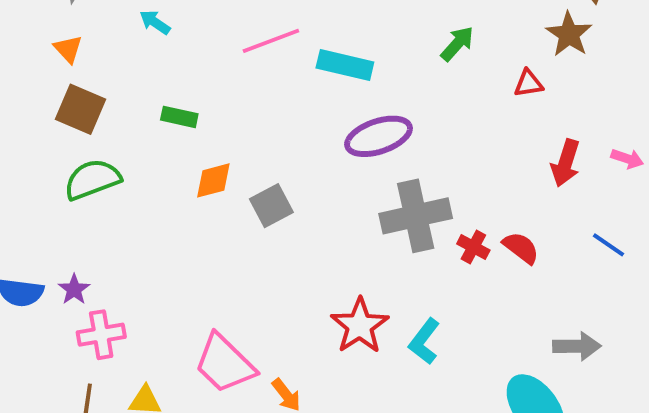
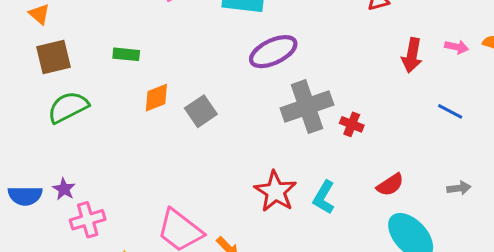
brown square: (80, 109) -> (53, 57), turned -30
red semicircle: (521, 248) -> (390, 185), moved, turned 116
gray arrow: (577, 346) -> (459, 188), moved, size x0.7

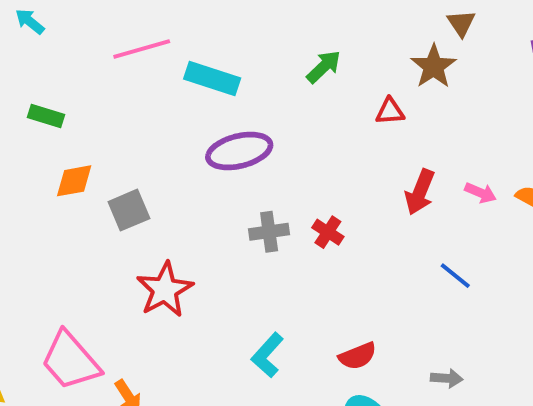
gray cross: (307, 107) -> (269, 232), size x0.6
red cross: (352, 124) -> (328, 232), moved
red star: (275, 191) -> (165, 290), moved

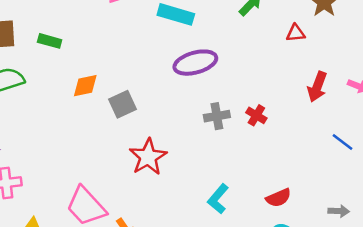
green rectangle: (46, 116) -> (50, 41), moved

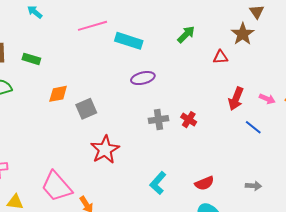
purple ellipse: (195, 63) -> (143, 78), size x0.7
blue line: (343, 142) -> (253, 127), moved
gray arrow: (339, 211) -> (253, 186), moved

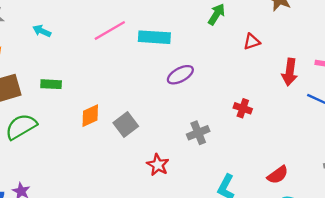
red triangle: (220, 57) -> (252, 42), moved
gray cross: (158, 119) -> (198, 133), moved
red star: (105, 150) -> (158, 165), size x0.7

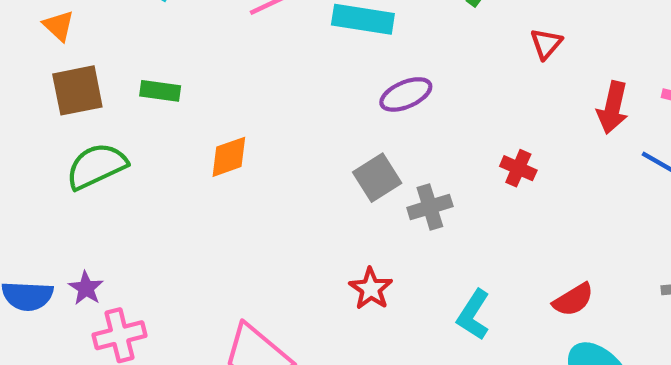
red triangle: (252, 42) -> (546, 44), turned -36
gray square: (126, 124) -> (377, 178), moved
red star: (158, 165) -> (371, 289), moved

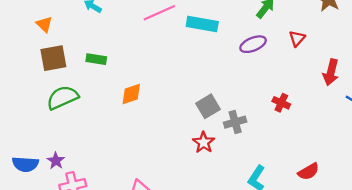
purple ellipse: (406, 94) -> (253, 44), moved
red star: (371, 289) -> (204, 142), moved

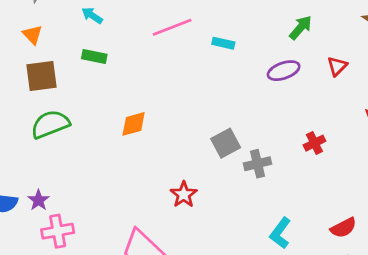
cyan rectangle: (202, 24) -> (223, 43), size x0.6
green rectangle: (96, 59) -> (94, 57), moved
red cross: (281, 103) -> (314, 143), turned 36
red star: (204, 142) -> (184, 195), moved

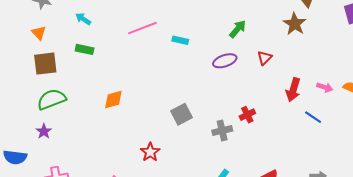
gray cross: (258, 164) -> (222, 131), moved
purple star: (39, 200) -> (44, 131), moved

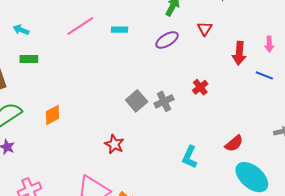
pink arrow: (325, 87) -> (269, 44), turned 84
orange diamond: (113, 100) -> (53, 115), moved
gray cross: (222, 131) -> (164, 101), moved

